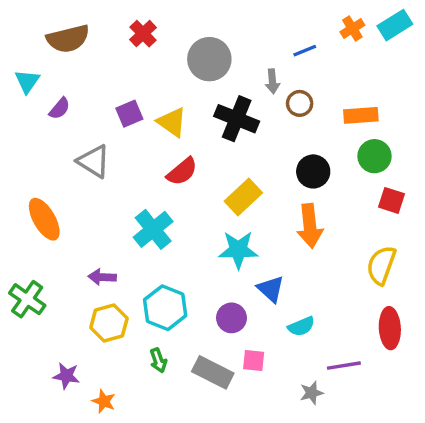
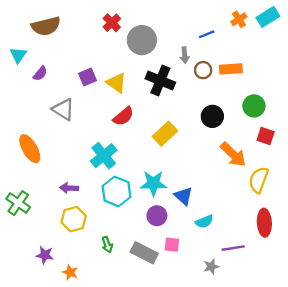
red cross: (143, 34) -> (112, 23), moved
orange rectangle: (361, 115) -> (231, 69), moved
orange arrow: (310, 226) -> (233, 154), moved, turned -40
cyan star: (238, 250) -> (153, 183), moved
cyan hexagon: (165, 308) -> (116, 191), moved

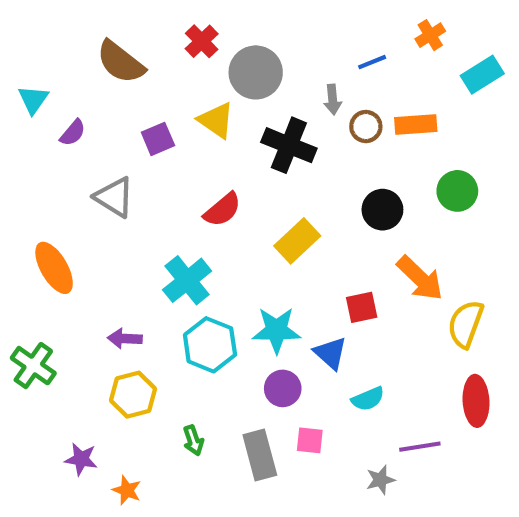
cyan rectangle: (268, 17) -> (482, 75), moved
brown semicircle: (46, 26) -> (121, 62), moved, turned 52
yellow triangle: (116, 83) -> (216, 120), moved
red square: (266, 136) -> (362, 307), moved, turned -30
gray rectangle: (144, 253) -> (260, 455), turned 48

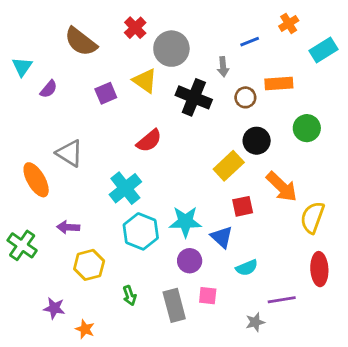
brown circle: (366, 127) -> (245, 97), moved
gray triangle: (114, 197) -> (70, 153), moved
yellow rectangle: (297, 241) -> (229, 166), moved
purple arrow: (125, 339) -> (68, 227), moved

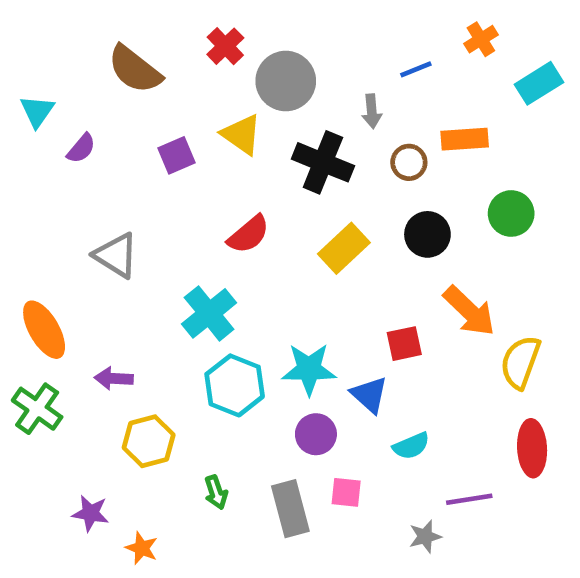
yellow rectangle: (229, 166) -> (344, 248), moved
orange ellipse: (36, 180) -> (44, 330), moved

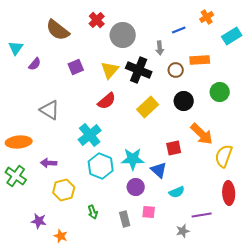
yellow triangle: (242, 134) -> (110, 70), moved, turned 36
orange ellipse: (44, 330) -> (19, 142), turned -65
gray rectangle: (290, 509) -> (125, 219), size x0.7

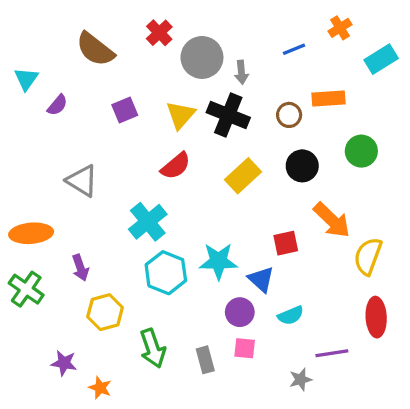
gray arrow: (160, 48) -> (241, 72), moved
purple arrow: (49, 163) -> (80, 268), turned -112
purple circle: (136, 187) -> (240, 312), moved
green arrow: (93, 212) -> (153, 348), size x1.6

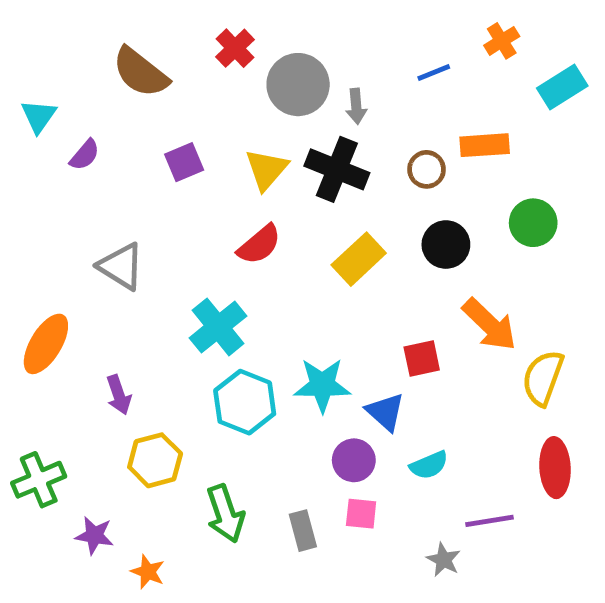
orange ellipse: (31, 233) -> (46, 344), turned -54
green cross: (26, 289) -> (39, 480), moved, turned 32
gray star: (301, 379) -> (443, 560), turned -30

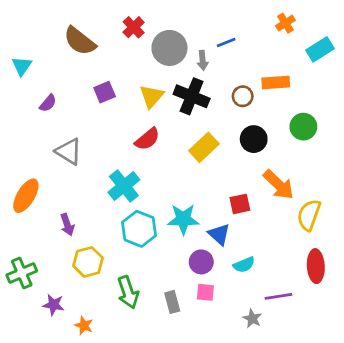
blue line: (434, 72) -> (226, 42), moved
purple semicircle: (85, 155) -> (48, 103), moved

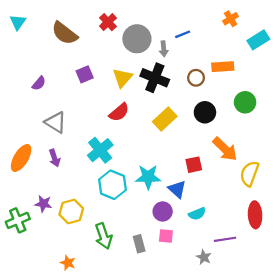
cyan triangle: (22, 66) -> (18, 22), moved
purple arrow: (67, 225) -> (54, 158), moved
purple star: (53, 305) -> (43, 204), moved

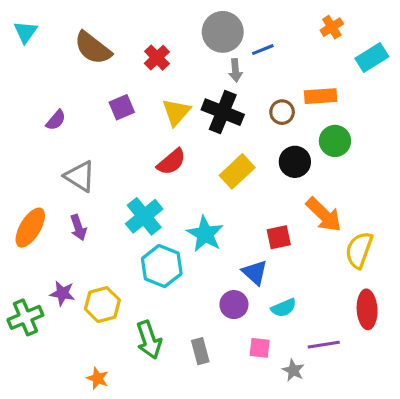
red cross: (108, 22) -> (157, 58), moved
gray circle: (137, 39) -> (223, 32), moved
green circle: (245, 102) -> (335, 141), moved
cyan star: (148, 177) -> (205, 234), moved, turned 30
pink square: (166, 236) -> (260, 348), moved

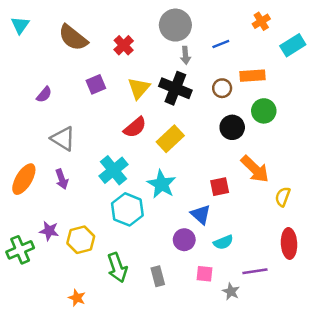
blue line: (263, 50) -> (221, 44), moved
yellow rectangle: (237, 171) -> (170, 139), moved
yellow semicircle: (359, 250) -> (283, 197), size x0.7

